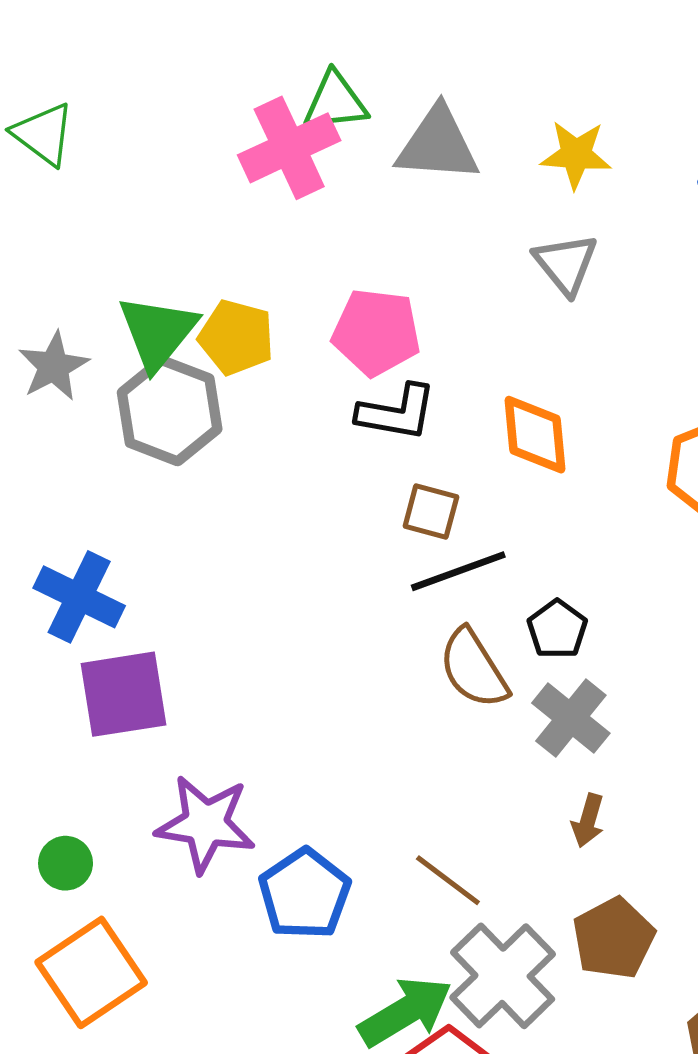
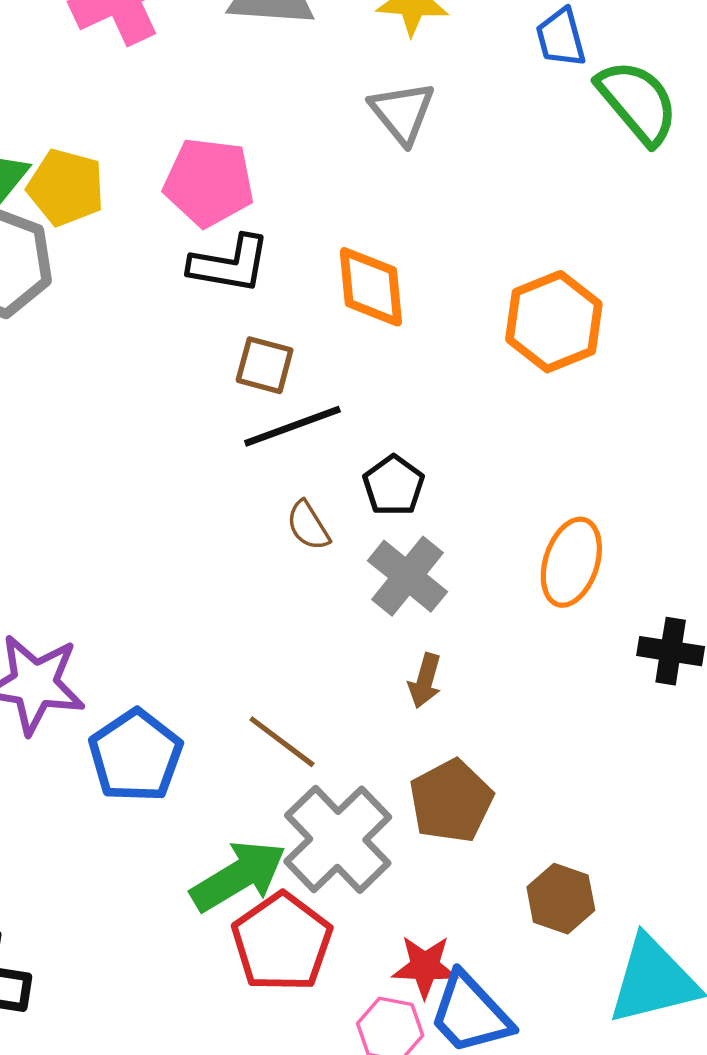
brown semicircle: (474, 669) -> (308, 526), size x0.6

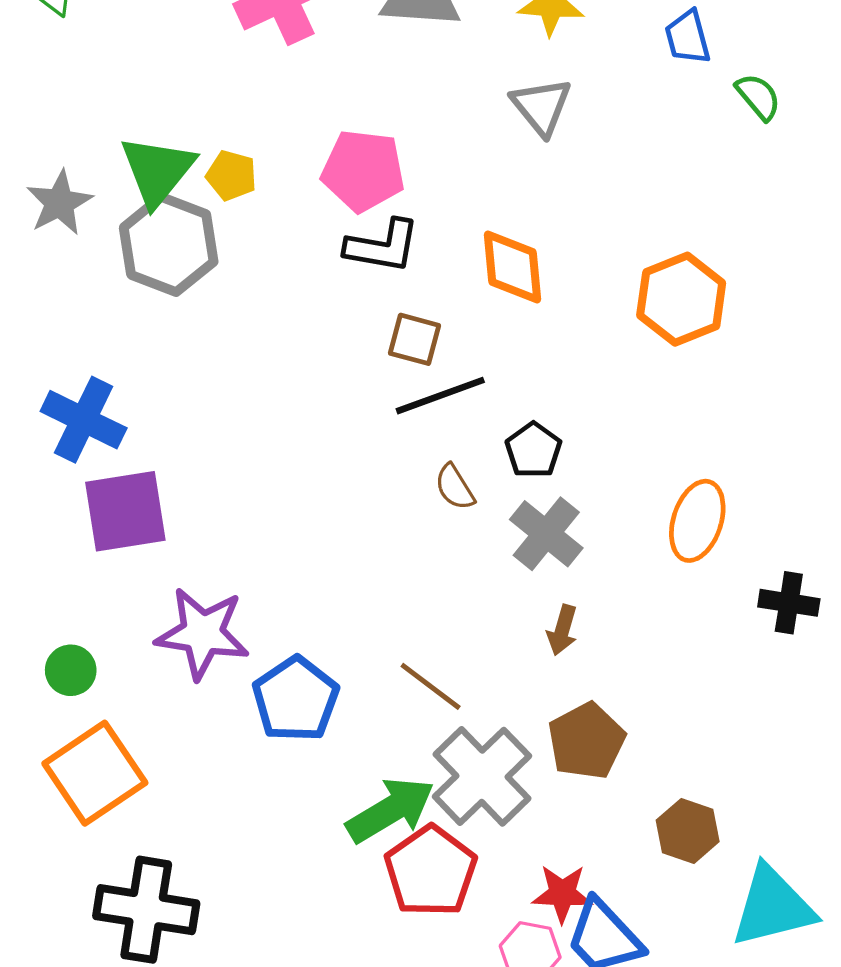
green semicircle: (638, 102) -> (758, 97), size x0.6
yellow pentagon: (66, 187) -> (231, 175), size x0.7

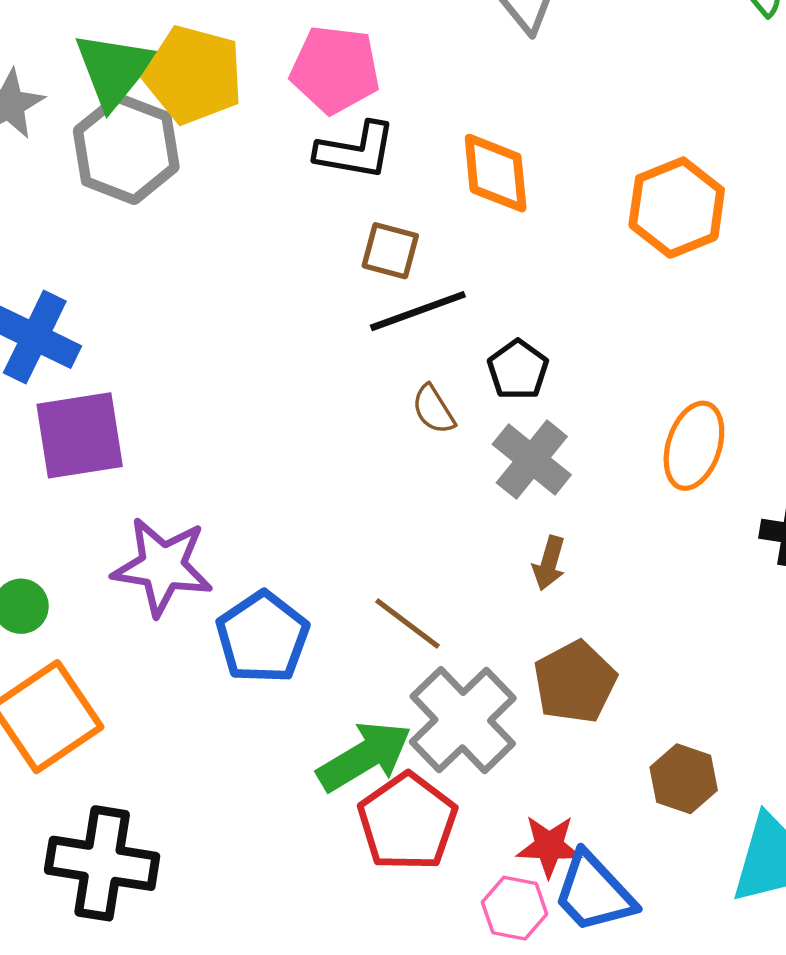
yellow pentagon: (231, 175) -> (194, 75), size x1.8

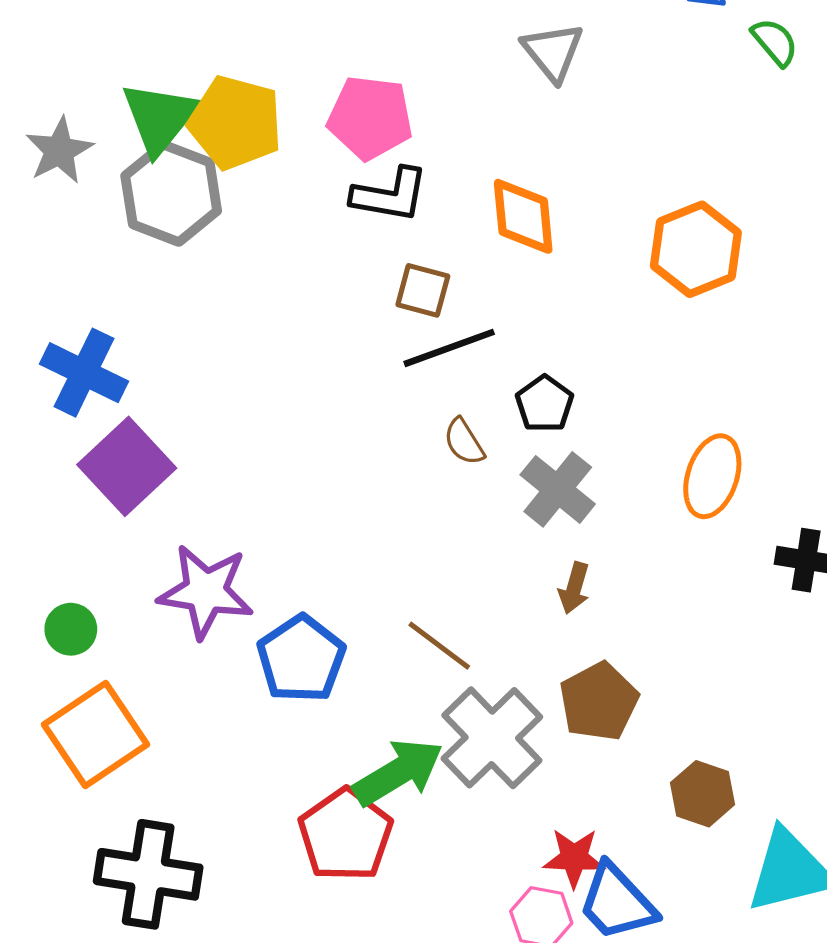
purple square: (80, 435) -> (127, 466), turned -34
red pentagon: (408, 822) -> (346, 835), moved

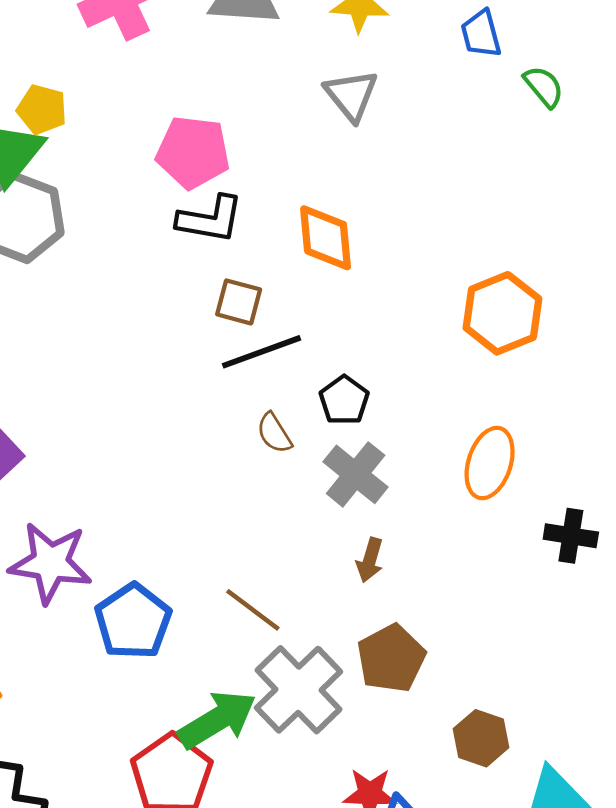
yellow pentagon: (235, 123) -> (42, 109), moved, size x0.6
orange hexagon: (696, 249) -> (502, 313), moved

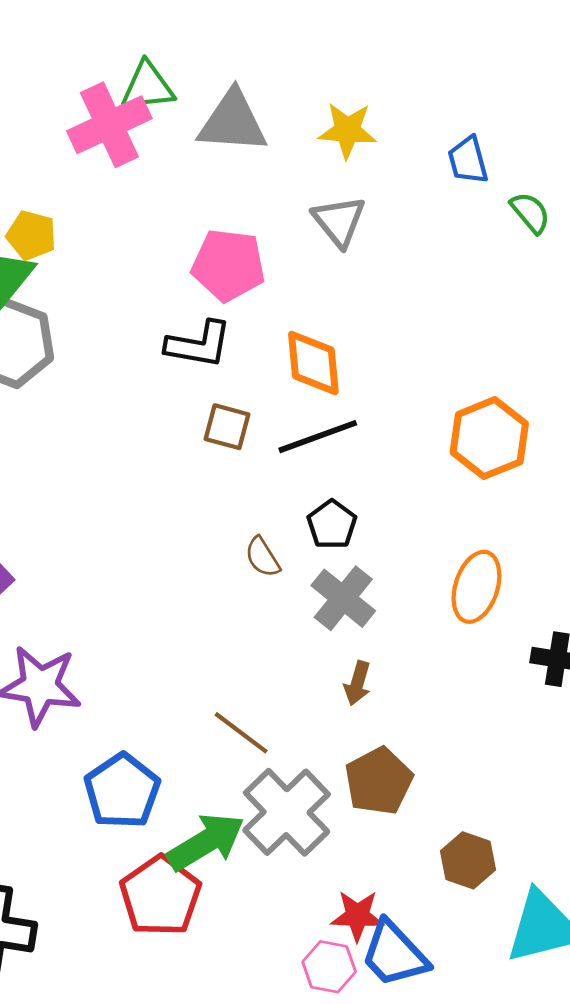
pink pentagon: (193, 152) -> (228, 265), moved
black line: (261, 352) -> (318, 437), moved
blue pentagon: (133, 621) -> (122, 791), moved

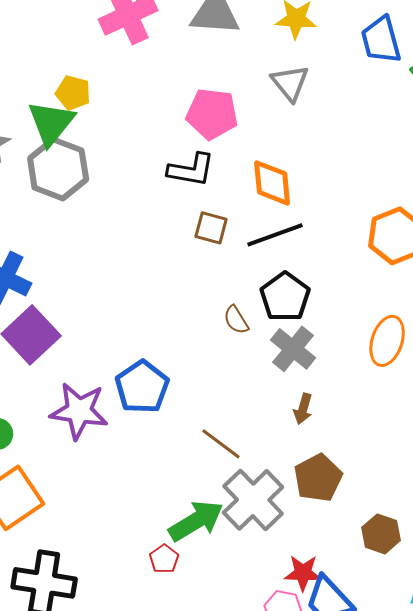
blue trapezoid: (468, 160) -> (381, 40), size x1.4
black pentagon: (332, 524) -> (285, 297), size x1.4
blue pentagon: (122, 791) -> (142, 387), moved
red pentagon: (160, 896) -> (164, 559), size x0.5

